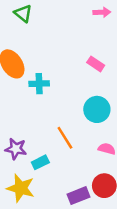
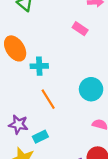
pink rectangle: (96, 64) -> (80, 29), moved
orange line: (65, 138) -> (48, 99), moved

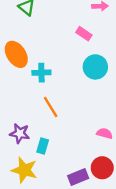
cyan circle: (91, 89) -> (95, 67), moved
cyan rectangle: (40, 137) -> (43, 146), turned -48

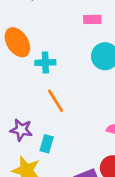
pink rectangle: (84, 34) -> (92, 19), turned -35

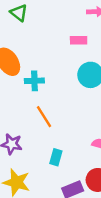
cyan rectangle: (47, 144) -> (56, 157), moved

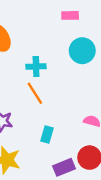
cyan cross: (34, 81) -> (36, 66), moved

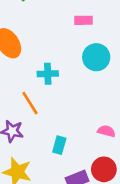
orange line: (35, 93) -> (30, 103), moved

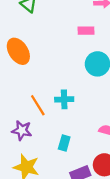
cyan cross: (48, 74) -> (64, 99), moved

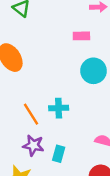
purple star: (22, 130) -> (33, 145), moved

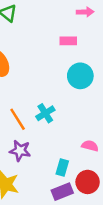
cyan cross: (59, 108) -> (45, 113), turned -30
cyan rectangle: (59, 154) -> (62, 168), moved

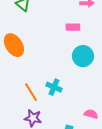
cyan cross: (45, 113) -> (54, 87), turned -35

